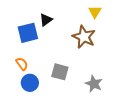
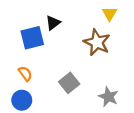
gray square: (60, 72) -> (69, 83), turned 36
blue circle: (30, 83) -> (22, 100), moved

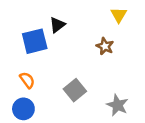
brown star: (97, 42) -> (105, 46), size x0.6

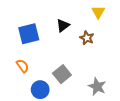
black triangle: (57, 25) -> (63, 25), moved
blue circle: (23, 109) -> (40, 90), moved

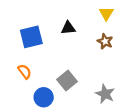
black triangle: (63, 25) -> (68, 28), turned 32
brown star: (87, 38) -> (105, 41), moved

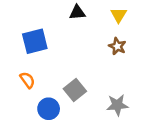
black triangle: (68, 28) -> (77, 12), moved
gray star: (105, 94) -> (117, 105), turned -30

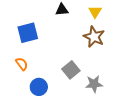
brown star: (117, 46) -> (94, 37), size x1.5
gray square: (75, 90) -> (71, 70), moved

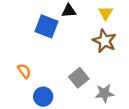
blue square: (28, 33) -> (47, 26), moved, turned 35

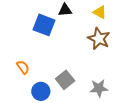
yellow triangle: (106, 13) -> (100, 12), turned -32
gray square: (79, 78) -> (65, 80), moved

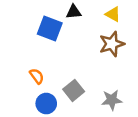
brown star: (99, 39) -> (112, 44), turned 30
orange semicircle: (23, 67) -> (37, 76), moved

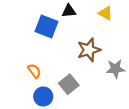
brown star: (112, 44) -> (89, 50), moved
gray star: (112, 100) -> (115, 69), moved

